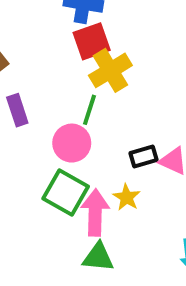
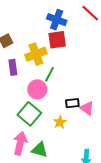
yellow cross: (110, 70) -> (36, 54), moved
pink arrow: (95, 213) -> (20, 143), moved

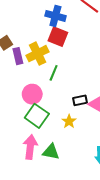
red square: (57, 40) -> (58, 37), turned 36
purple rectangle: (13, 67) -> (18, 56), moved
pink circle: (37, 89) -> (32, 94), moved

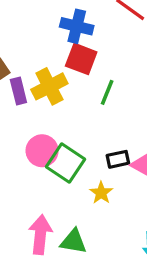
green line: (54, 73) -> (107, 92), moved
green square: (37, 116) -> (66, 163), moved

